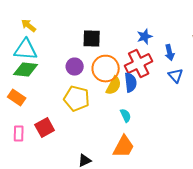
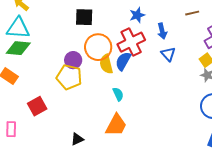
purple circle: (75, 66) -> (73, 60), moved
blue semicircle: (131, 82) -> (123, 61), turned -144
yellow semicircle: (114, 86) -> (106, 64), turned 138
pink rectangle: (19, 134) -> (11, 129), moved

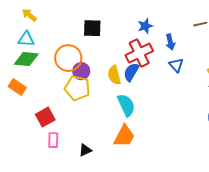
cyan triangle: (18, 28) -> (26, 39), size x0.7
orange circle: (98, 47) -> (68, 58), moved
cyan semicircle: (118, 94) -> (126, 105), size x1.6
pink rectangle: (11, 129) -> (53, 140), moved

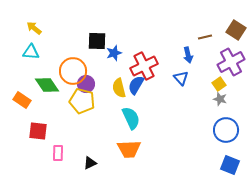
blue star: (145, 26) -> (114, 53), moved
blue arrow: (170, 42) -> (188, 55), moved
green diamond: (26, 59) -> (47, 85), moved, turned 50
red square: (45, 117) -> (38, 131), moved, turned 36
orange trapezoid: (124, 136) -> (129, 149), turned 60

